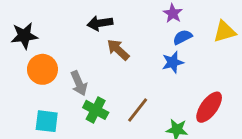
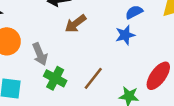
brown arrow: (118, 50) -> (76, 24), turned -80

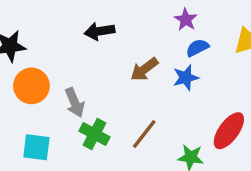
brown arrow: (76, 24) -> (144, 69), moved

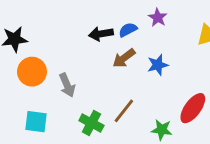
black arrow: (99, 31) -> (101, 34), moved
blue semicircle: (197, 48) -> (128, 30), moved
green cross: (94, 134) -> (91, 123), moved

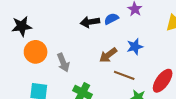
brown arrow: (124, 58) -> (108, 55), moved
brown line: (124, 111) -> (124, 75), moved, turned 72

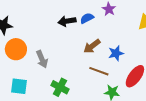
blue star: (135, 47) -> (116, 53), moved
brown arrow: (108, 55) -> (92, 46), moved

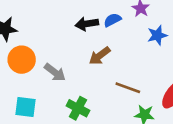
brown arrow: (92, 46) -> (100, 56), moved
blue star: (116, 53) -> (157, 35), moved
gray arrow: (42, 59) -> (55, 72), turned -30

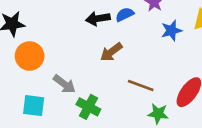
gray arrow: (55, 72) -> (64, 84), moved

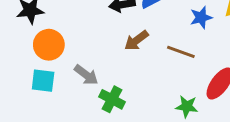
brown line: (141, 85) -> (181, 52), moved
cyan square: (34, 106) -> (43, 81), moved

